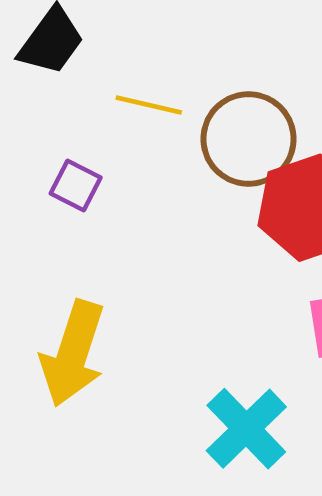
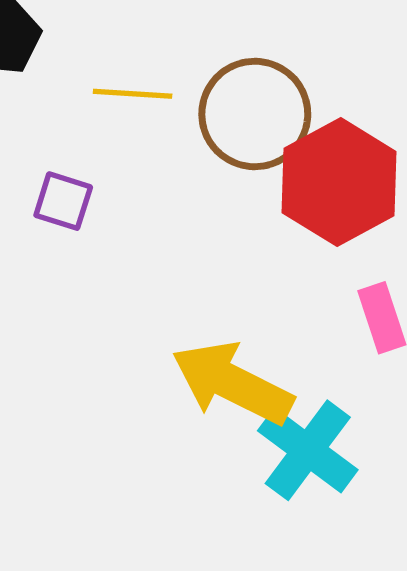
yellow arrow: (73, 353) -> (232, 383), moved, turned 108

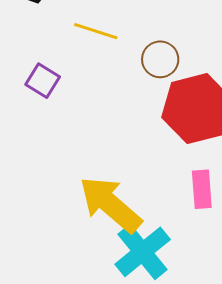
brown circle: (255, 114) -> (160, 59), size x0.6

